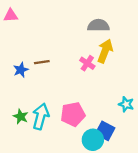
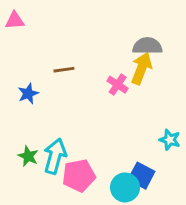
gray semicircle: (98, 25) -> (147, 46), moved
brown line: (42, 62) -> (64, 70), moved
pink pentagon: (73, 114) -> (79, 176), moved

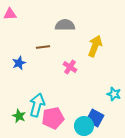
gray semicircle: (147, 46) -> (65, 25), moved
pink cross: (118, 85) -> (70, 67), moved
green star: (28, 156) -> (19, 116), moved

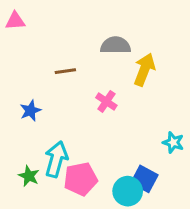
gray semicircle: (65, 25) -> (116, 45), moved
blue star: (19, 63) -> (30, 111), moved

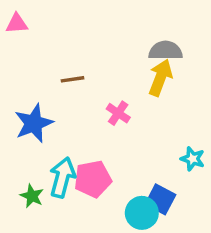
gray semicircle: (116, 45) -> (166, 51), moved
blue star: (30, 111) -> (34, 123), size x1.6
pink pentagon: (81, 179) -> (93, 179), moved

